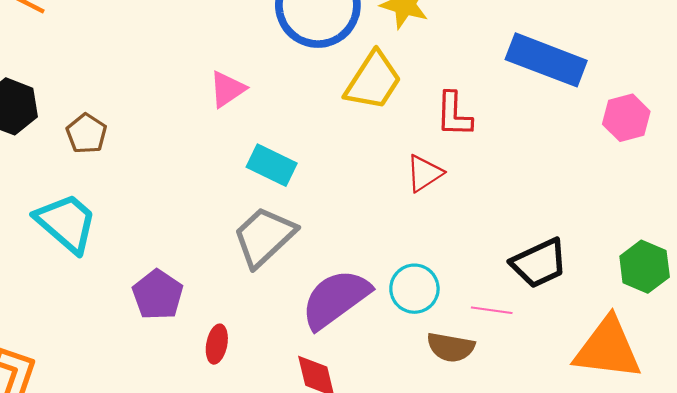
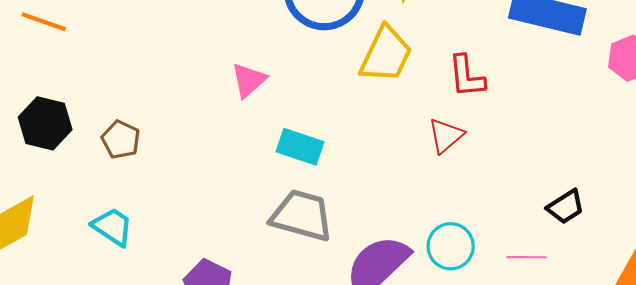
cyan trapezoid: (66, 223) -> (113, 227), size x0.7
gray trapezoid: (264, 237) -> (302, 215), turned 66
black trapezoid: (539, 263) -> (566, 207), size x0.7

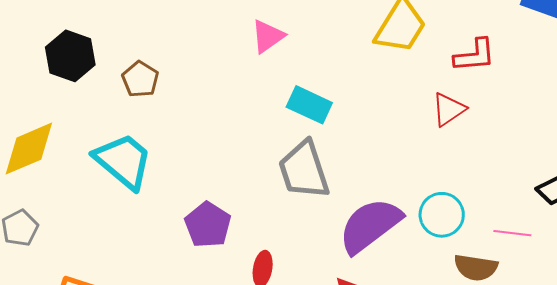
red L-shape: (467, 76) -> (475, 55), turned -96
gray trapezoid: (302, 215) -> (304, 170), turned -130
cyan trapezoid: (113, 227) -> (123, 161), size x1.5

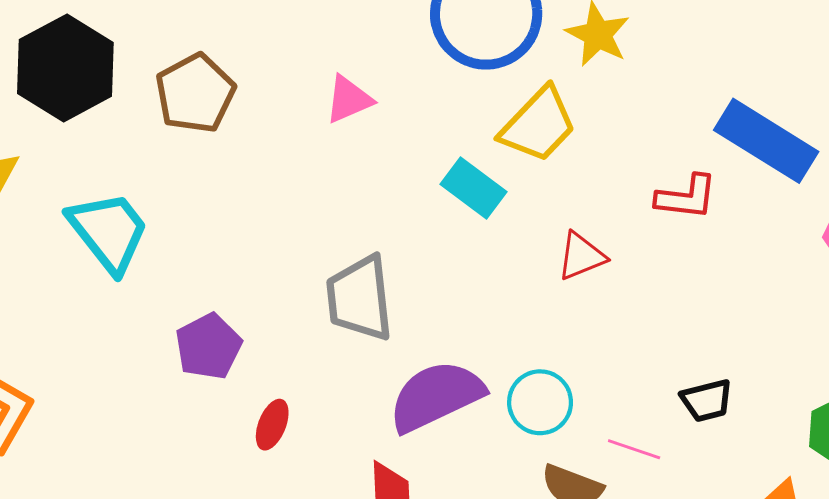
red L-shape: (475, 55) -> (686, 197), moved
black hexagon: (70, 56) -> (65, 68), size x1.4
brown pentagon: (140, 79) -> (195, 93), moved, size x1.5
cyan rectangle: (309, 105) -> (474, 188), moved

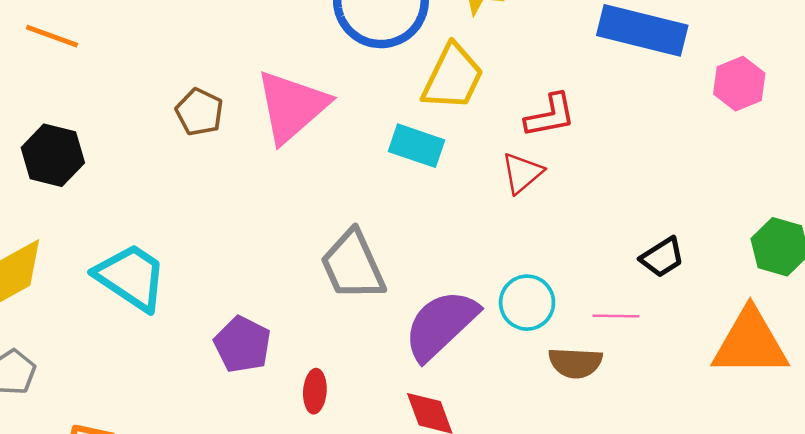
black hexagon: (65, 68) -> (53, 155), size x0.7
brown pentagon: (195, 93) -> (199, 112), moved, size x0.7
pink triangle: (349, 99) -> (292, 106), size x1.8
red L-shape: (686, 197) -> (550, 116), moved

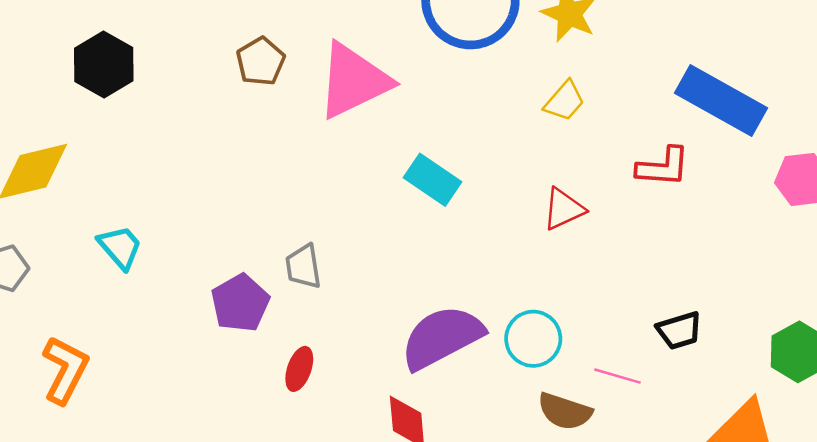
yellow trapezoid: (453, 77) -> (565, 101), moved, size x0.6
red L-shape: (550, 116) -> (663, 167), moved
cyan rectangle: (417, 146) -> (433, 180), moved
gray trapezoid: (353, 265) -> (303, 266), moved, size x0.6
cyan trapezoid: (131, 277) -> (120, 247), moved, size x0.6

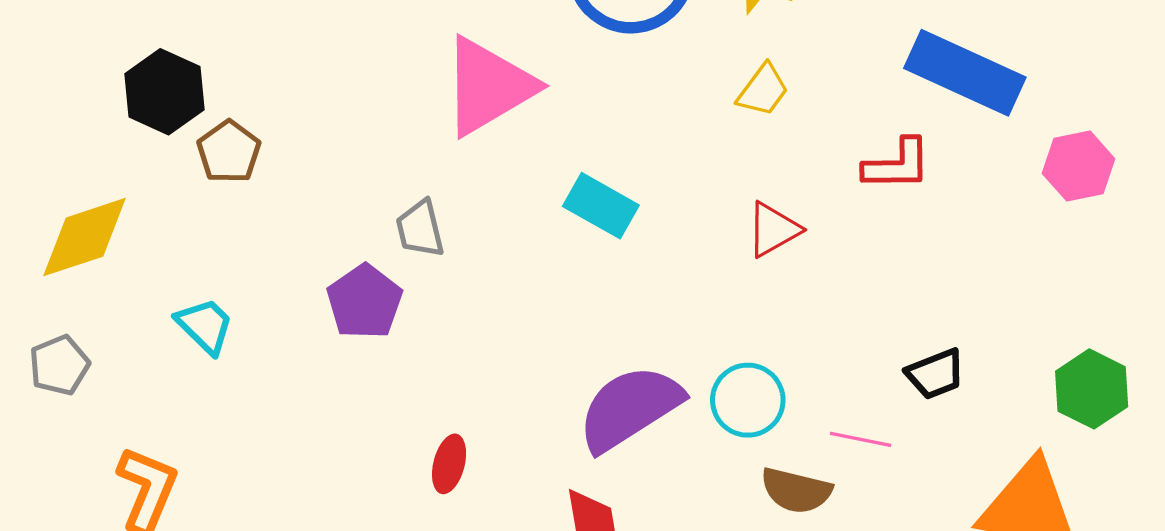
brown pentagon: (261, 61) -> (229, 152), moved
gray trapezoid: (303, 266) -> (420, 229), moved
purple pentagon: (240, 303) -> (365, 302), moved

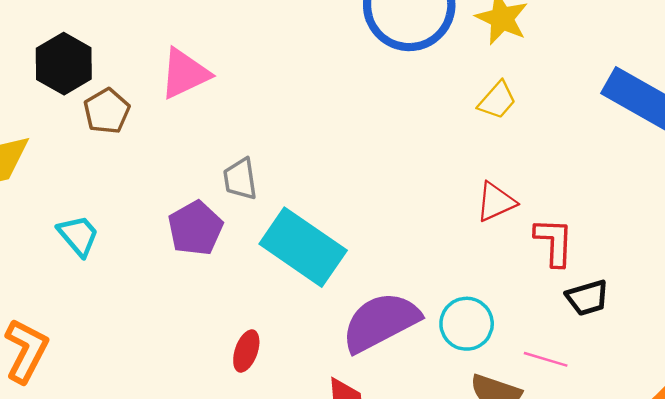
pink triangle: (488, 86) -> (185, 74), moved, size x0.7
red L-shape: (897, 165) -> (554, 242), moved, turned -92
cyan rectangle: (601, 206) -> (303, 247), moved, size x1.6
black trapezoid: (935, 374) -> (587, 298), moved

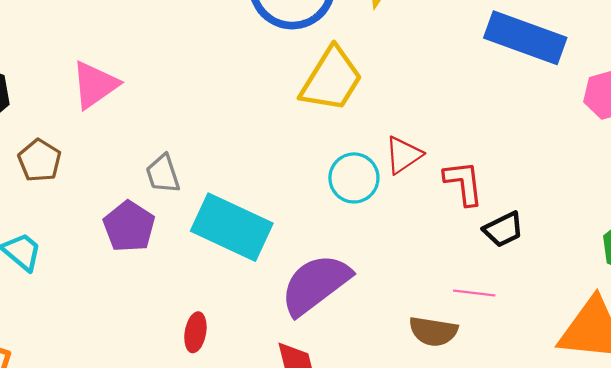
yellow trapezoid: (497, 100) -> (331, 79), moved, size x1.8
brown pentagon: (107, 111) -> (40, 160), moved
cyan circle: (467, 324) -> (354, 178), moved

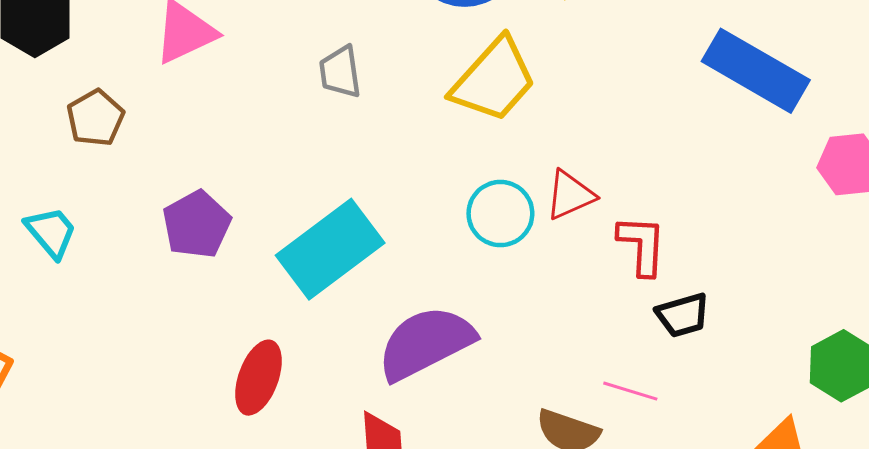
gray trapezoid: (163, 174) -> (340, 72), moved
cyan rectangle: (232, 227) -> (330, 249), turned -72
red ellipse: (195, 332) -> (258, 378), size x1.4

